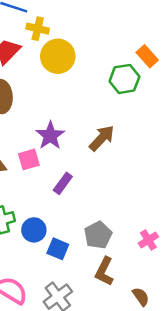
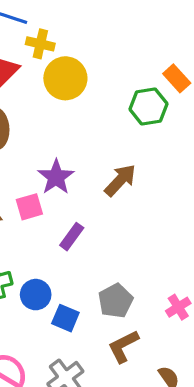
brown L-shape: (104, 271) -> (123, 346), turned 36

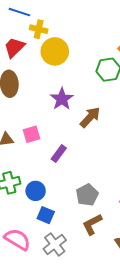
purple star: (56, 177) -> (62, 99), moved
blue square: (65, 318) -> (46, 215), moved

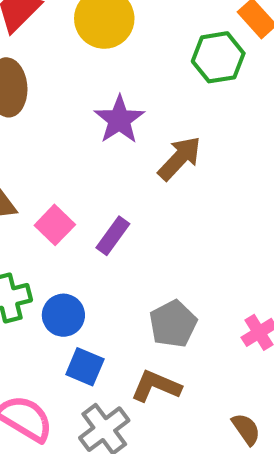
pink square: (32, 134) -> (55, 225), moved, turned -30
brown L-shape: (92, 224) -> (156, 386), moved, turned 50

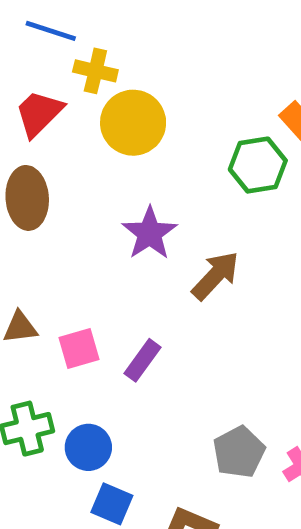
pink square: (55, 225) -> (79, 349), turned 30
gray pentagon: (173, 324) -> (239, 452), moved

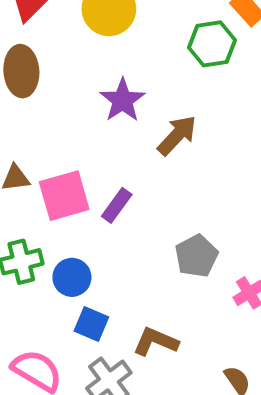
pink square: (79, 349) -> (64, 196), size x1.5
gray pentagon: (239, 452) -> (196, 256), moved

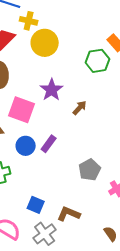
brown arrow: (177, 135) -> (80, 108), size x0.7
pink square: (64, 196) -> (22, 110), moved, turned 36
blue circle: (72, 277) -> (26, 146), moved

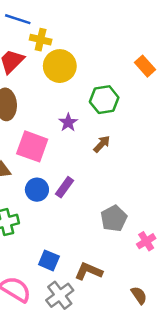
green hexagon: (98, 61) -> (104, 100), moved
purple star: (52, 90) -> (68, 122), size x0.7

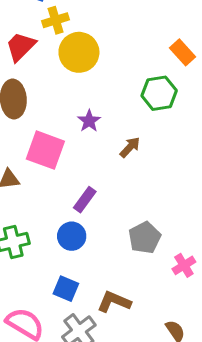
yellow cross: (41, 40) -> (56, 20), turned -30
green hexagon: (104, 100) -> (159, 93), moved
blue circle: (37, 190) -> (72, 236), moved

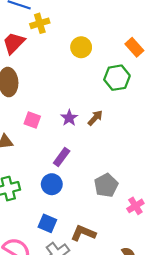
yellow circle: (79, 52) -> (81, 47), moved, size x0.7
purple star: (89, 121) -> (69, 118), moved
pink square: (45, 150) -> (32, 120), size x0.6

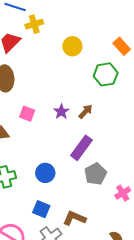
purple rectangle: (62, 157) -> (81, 148), moved, size x1.4

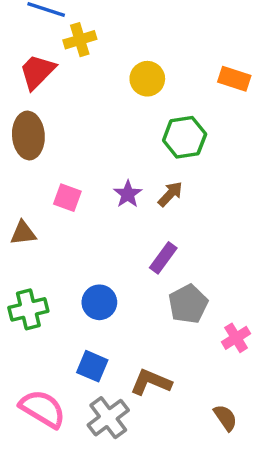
orange rectangle: (122, 46) -> (234, 79), turned -30
green hexagon: (106, 74) -> (185, 137), moved
purple rectangle: (81, 148) -> (163, 258), size x0.7

